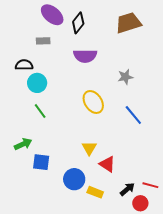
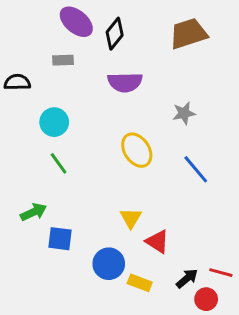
black semicircle: (24, 65) -> (17, 82), moved

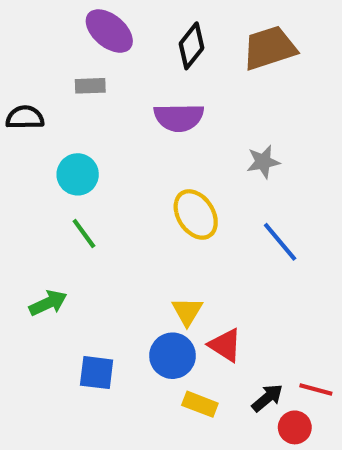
black diamond: (115, 34) -> (191, 46), moved
blue square: (60, 239) -> (97, 373), moved
blue circle: (109, 264) -> (172, 356), moved

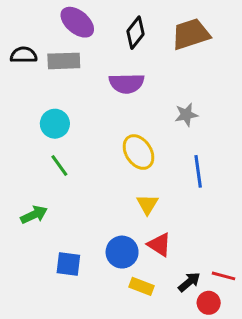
gray rectangle: (90, 86) -> (64, 61), size x1.5
black semicircle: (25, 117) -> (24, 55), moved
blue line: (280, 242) -> (198, 171), turned 32
yellow triangle: (187, 311) -> (147, 204), moved

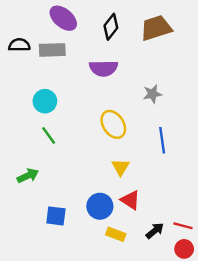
red circle: (209, 303) -> (184, 249), moved

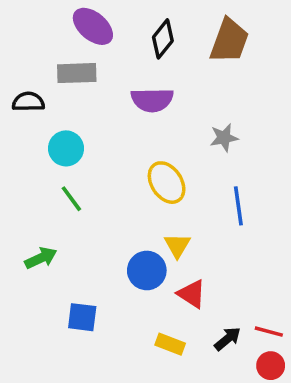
brown trapezoid: (156, 28) -> (229, 41), turned 128
black semicircle: (19, 45) -> (28, 102), moved
blue circle: (100, 206) -> (147, 270), moved

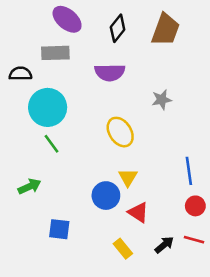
cyan circle: (66, 148) -> (48, 107), size x1.5
blue line: (238, 206) -> (189, 171), moved
yellow rectangle: (170, 344) -> (123, 249), turned 30
red circle: (271, 366) -> (195, 206), moved

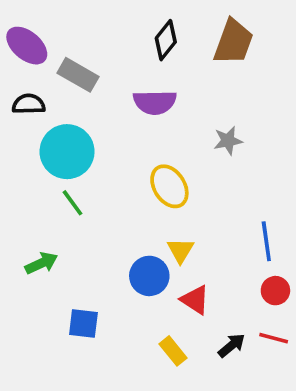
purple ellipse: (67, 19) -> (27, 46), moved
gray rectangle: (55, 53) -> (78, 75), turned 32

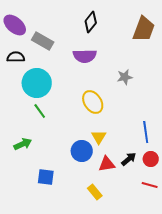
brown trapezoid: (233, 42) -> (144, 29), moved
red triangle: (195, 300) -> (107, 164), turned -42
black arrow: (232, 345) -> (129, 159), moved

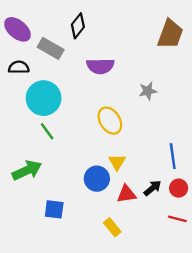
black diamond: (91, 22) -> (78, 26), moved
green arrow: (23, 144) -> (27, 170), size x1.4

